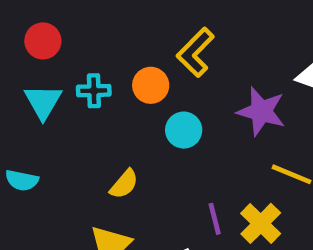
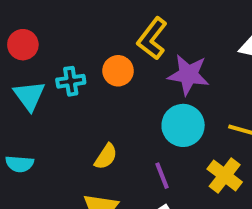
purple star: (261, 111) -> (188, 75), moved
cyan circle: (184, 130) -> (183, 125), moved, size x1.4
purple line: (215, 219) -> (162, 176), moved

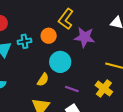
cyan circle: (183, 125) -> (60, 62), moved
purple line: (162, 176) -> (72, 89), turned -48

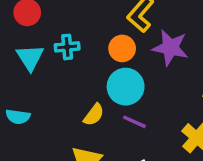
orange circle: (49, 36) -> (122, 48), moved
purple line: (72, 89) -> (134, 122), moved

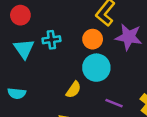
purple line: (134, 122) -> (114, 103), moved

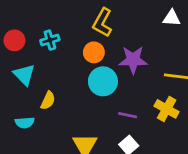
purple star: (129, 37) -> (133, 60), moved
cyan cross: (51, 40) -> (50, 40), moved
yellow semicircle: (73, 90) -> (48, 100), moved

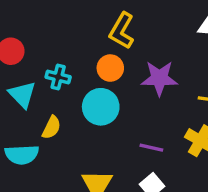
cyan cross: (50, 40) -> (58, 77), moved, turned 30
cyan circle: (103, 81) -> (101, 107), moved
cyan semicircle: (25, 123) -> (22, 155), size x1.4

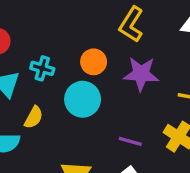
yellow L-shape: (122, 31) -> (131, 24), moved

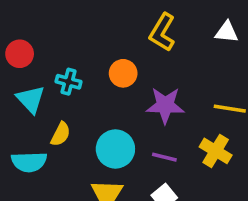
purple star: (141, 74) -> (165, 105), moved
cyan circle: (83, 99) -> (115, 149), moved

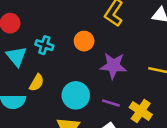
yellow cross: (216, 151) -> (141, 111), moved

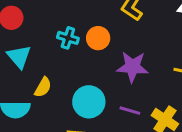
cyan cross: (44, 45) -> (68, 38), moved

